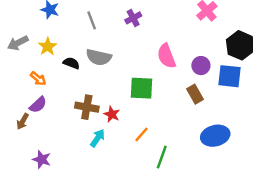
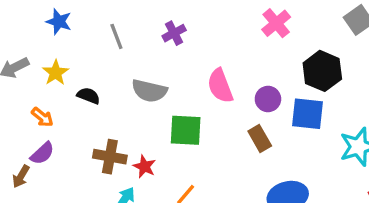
gray semicircle: (99, 57) -> (149, 91), moved

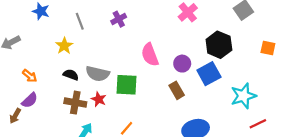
yellow star: (56, 73) -> (64, 46), moved
gray semicircle: (149, 91) -> (98, 74), moved
black semicircle: (88, 96) -> (71, 75), moved
blue square: (307, 114) -> (209, 74), turned -35
red star: (144, 166) -> (99, 99), moved

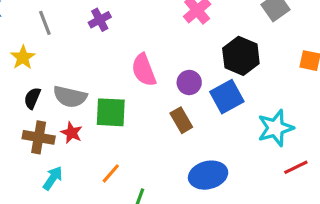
black semicircle: (71, 75) -> (32, 98), turned -88

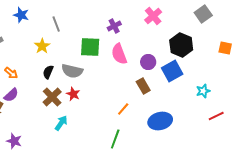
purple cross: (100, 20) -> (114, 26), moved
green square: (111, 112) -> (90, 47), moved
cyan star: (275, 128) -> (203, 91), size x0.6
brown cross: (39, 137) -> (52, 97), turned 36
orange line: (111, 173) -> (123, 109), moved

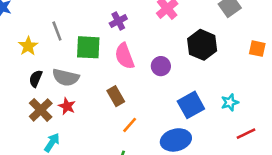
gray line: (56, 24) -> (57, 31), moved
blue square: (172, 71) -> (191, 105), moved
brown rectangle: (143, 86) -> (116, 96), moved

